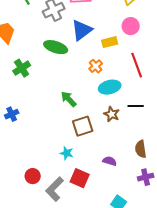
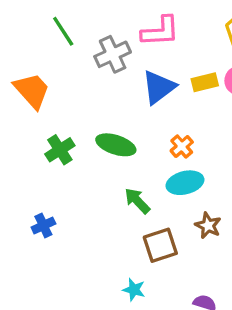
yellow rectangle: (110, 42) -> (205, 82), moved
green ellipse: (56, 47) -> (116, 145), moved
cyan ellipse: (110, 87) -> (185, 183), moved

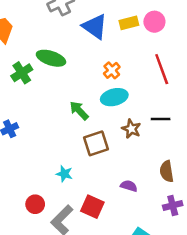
blue triangle: (159, 87) -> (95, 27), turned -48
green ellipse: (116, 145) -> (51, 58), moved
cyan star: (134, 290) -> (64, 174), moved

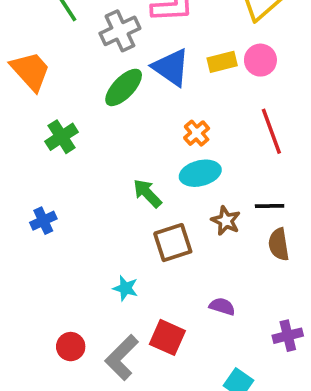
green ellipse: (51, 58) -> (124, 87), moved, turned -64
brown semicircle: (167, 171) -> (279, 244), moved
red circle: (35, 204) -> (71, 347), moved

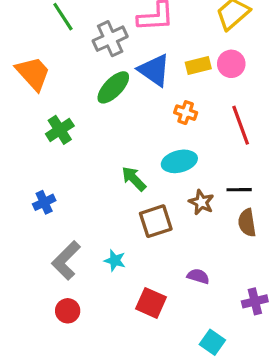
orange cross: (197, 133) -> (186, 113), moved, turned -30
gray L-shape: (122, 358) -> (66, 260), moved

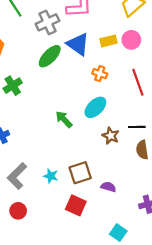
cyan ellipse: (179, 161) -> (95, 107), turned -30
brown square: (156, 221) -> (80, 173), moved

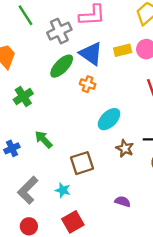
orange cross: (100, 74) -> (88, 84), moved
green arrow: (64, 119) -> (44, 139), moved
brown square: (80, 173) -> (82, 163), moved
red square: (76, 205) -> (73, 222), moved, turned 36

